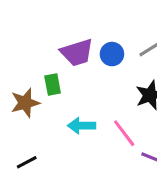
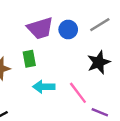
green rectangle: (53, 85) -> (29, 59), moved

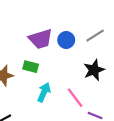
green rectangle: (29, 59) -> (31, 67), turned -64
cyan arrow: (44, 87) -> (44, 92), turned 114

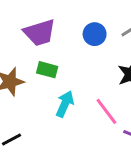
purple trapezoid: (41, 39) -> (40, 33), moved

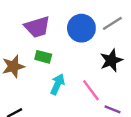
blue circle: (95, 34) -> (81, 28), size x1.5

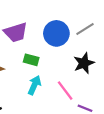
green rectangle: (43, 57) -> (31, 60), moved

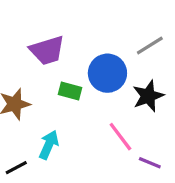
blue circle: (56, 33) -> (107, 73), moved
cyan arrow: (34, 85) -> (49, 145), moved

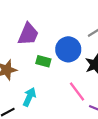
purple trapezoid: (47, 50) -> (28, 34), turned -50

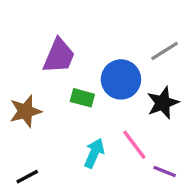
cyan arrow: (29, 97) -> (94, 153), moved

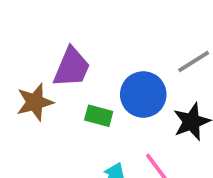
brown star: (25, 111) -> (35, 102), moved

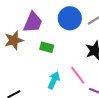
blue circle: (143, 94) -> (70, 18), moved

